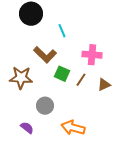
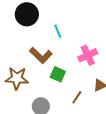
pink cross: (92, 55) -> (88, 55), turned -30
brown line: (81, 80) -> (77, 97), moved

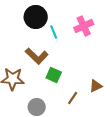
black circle: (27, 14) -> (36, 17), moved
pink cross: (88, 55) -> (84, 26), moved

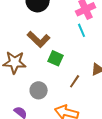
cyan line: (54, 32) -> (82, 30), moved

